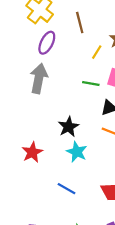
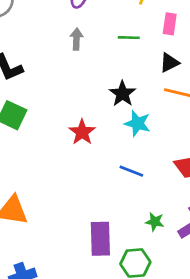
gray arrow: (39, 78) -> (77, 39), size x0.6
green line: (91, 84) -> (129, 38), moved

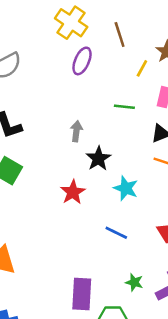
gray arrow: (77, 39) -> (76, 131), moved
black star: (122, 94) -> (98, 159), moved

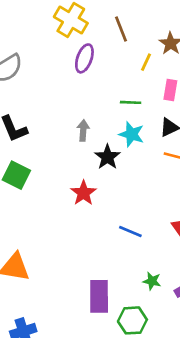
cyan star: (126, 188) -> (132, 134), moved

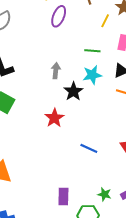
cyan star: (132, 134) -> (92, 75), turned -30
green star: (152, 281) -> (104, 194), moved
purple rectangle: (99, 296) -> (63, 196), size x0.7

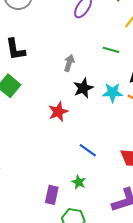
cyan star: (92, 75) -> (112, 92), moved
green star: (104, 194) -> (79, 182), moved

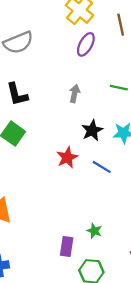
gray arrow: (69, 63) -> (75, 94), moved
blue line: (88, 150) -> (102, 167), moved

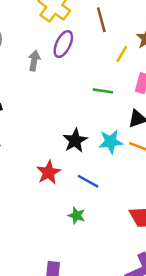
gray arrow: (75, 94) -> (34, 61), moved
green star: (94, 231) -> (77, 215), moved

